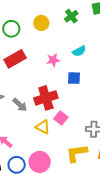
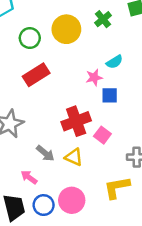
yellow circle: (41, 23) -> (66, 29), size x1.5
pink star: (53, 60) -> (94, 77), moved
gray arrow: (20, 105) -> (45, 153), moved
pink square: (61, 118) -> (102, 135), moved

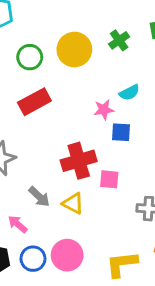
pink square: (102, 135) -> (109, 179), turned -35
yellow L-shape: (117, 187) -> (122, 264), moved

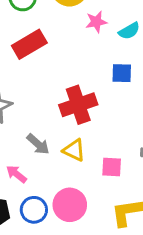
pink star: (104, 110) -> (96, 22), moved
pink square: (109, 179) -> (112, 167), moved

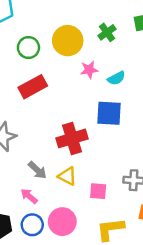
blue square: (122, 73) -> (109, 113), size x1.5
pink arrow: (16, 174) -> (29, 196), moved

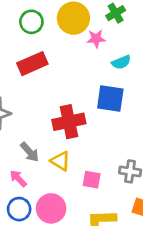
pink star: (89, 70) -> (96, 39), moved

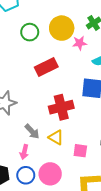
red rectangle: (32, 64) -> (46, 67), moved
pink arrow: (18, 178) -> (24, 152), turned -120

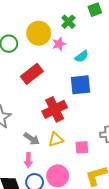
yellow triangle: (56, 137) -> (56, 140), turned -35

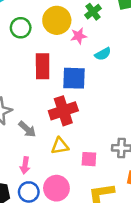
red rectangle: (32, 74) -> (43, 66), turned -60
blue square: (80, 85) -> (74, 78), moved
gray arrow: (32, 139) -> (27, 129), moved

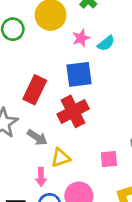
pink star: (79, 36) -> (81, 38), moved
red rectangle: (43, 66) -> (35, 90), moved, turned 35
yellow triangle: (60, 146) -> (61, 158), moved

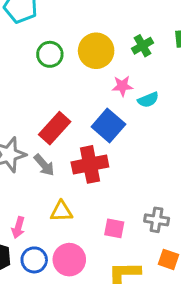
blue square: (79, 74) -> (108, 125), turned 32
gray arrow: (37, 137) -> (44, 165), moved
pink arrow: (41, 177) -> (18, 227), moved

